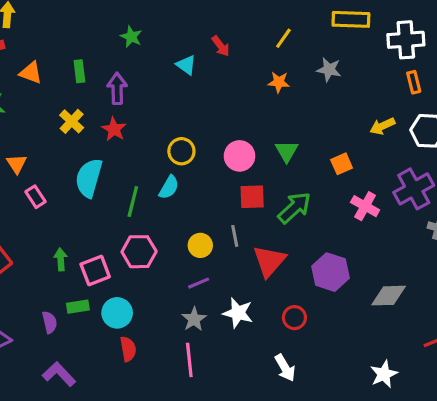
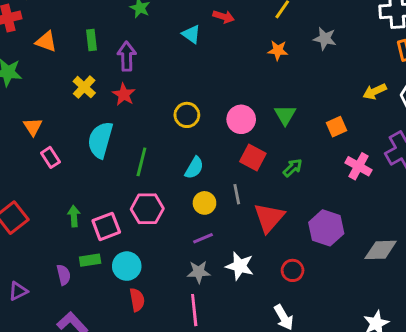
red arrow: (221, 46) -> (224, 17), turned -36
cyan semicircle: (169, 187) -> (194, 168), moved
red square: (252, 197) -> (253, 157), turned 30
green arrow: (294, 208) -> (293, 168), size x0.6
gray star: (194, 319) -> (199, 272), turned 30

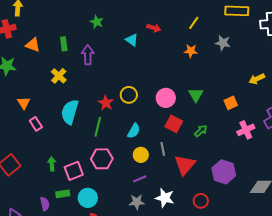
red star: (124, 94) -> (106, 103), moved
pink cross: (359, 166) -> (246, 130), turned 36

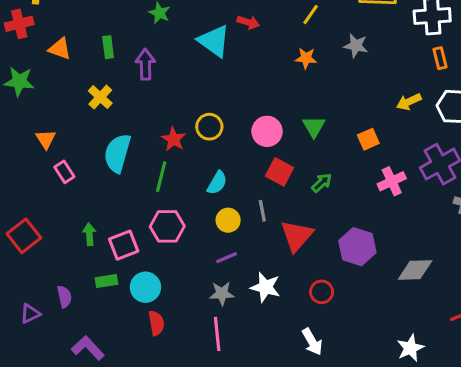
cyan triangle: (132, 40) -> (214, 41), size x1.6
purple semicircle: (45, 204) -> (64, 297), moved

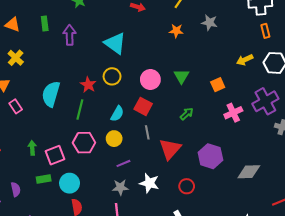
cyan triangle: (214, 41) -> (115, 43), moved
yellow cross: (100, 97) -> (16, 58), moved
red square: (279, 172) -> (143, 106), moved
yellow circle: (228, 220) -> (114, 139), moved

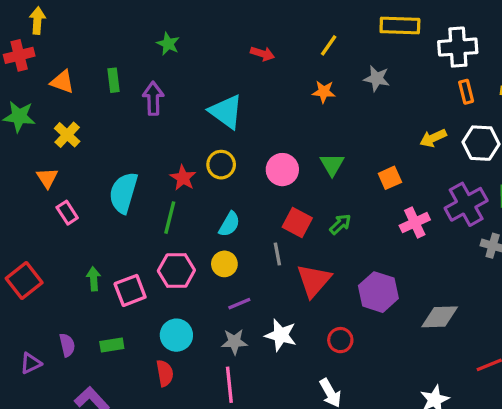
red square: (143, 106) -> (297, 223), moved
green rectangle: (44, 179) -> (112, 345), moved
cyan circle: (70, 183) -> (176, 335), moved

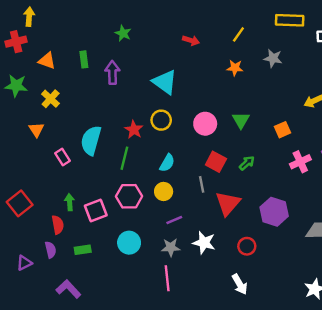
pink rectangle: (67, 213) -> (62, 157), moved
red semicircle: (165, 373) -> (58, 225), moved

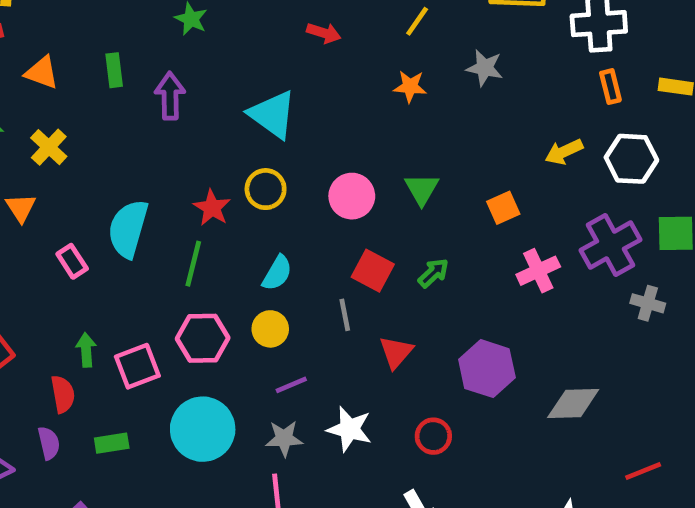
red triangle: (228, 203) -> (396, 352), size x0.7
cyan circle: (129, 243) -> (203, 429), size x1.4

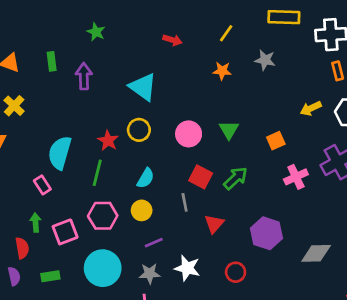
pink rectangle: (72, 261) -> (42, 185), moved
green arrow: (433, 273) -> (236, 178), size x1.4

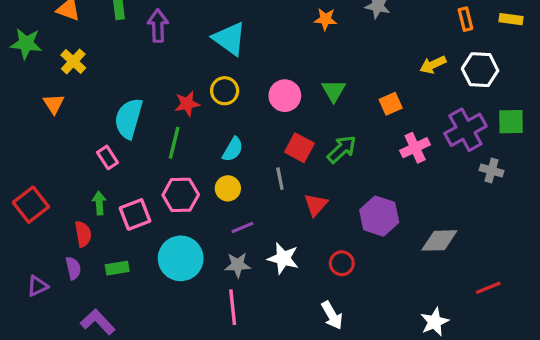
red star: (108, 141) -> (187, 104), turned 30

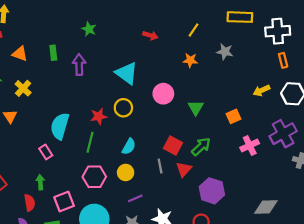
pink circle: (285, 96) -> (163, 94), moved
red triangle: (316, 205) -> (184, 169), moved
pink square: (135, 214) -> (64, 202), moved
purple hexagon: (379, 216) -> (212, 191), moved

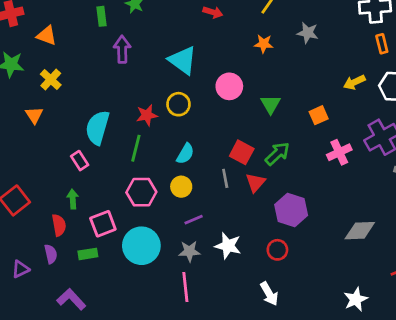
green rectangle: (53, 53) -> (102, 16), moved

